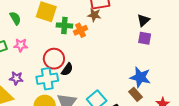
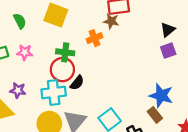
green cross: (64, 25) -> (65, 52), moved
purple square: (145, 38) -> (168, 51), turned -32

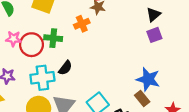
red circle: (62, 70) -> (32, 45), moved

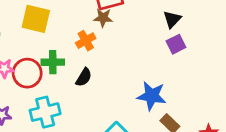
black semicircle: (65, 68) -> (84, 77), moved
blue star: (148, 79) -> (152, 96), moved

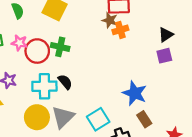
orange cross: (86, 41) -> (120, 30), moved
black semicircle: (84, 77) -> (65, 82), moved, turned -84

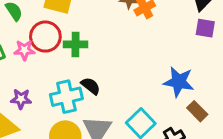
red circle: (37, 51) -> (45, 37), moved
purple square: (164, 56) -> (205, 28), turned 35

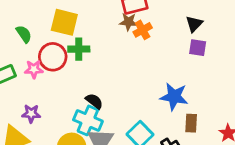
green cross: (75, 44) -> (79, 49), moved
cyan cross: (66, 97) -> (88, 120), moved, turned 36
brown rectangle: (197, 111) -> (191, 123), turned 48

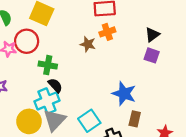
brown star: (128, 22) -> (88, 44), moved
green cross: (79, 49) -> (48, 65), moved
cyan cross: (88, 120) -> (47, 101), turned 35

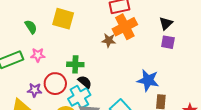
orange cross: (107, 32) -> (125, 27), size x1.6
red circle: (27, 41) -> (55, 84), moved

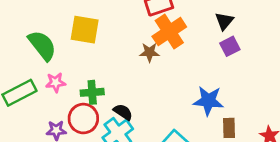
green semicircle: (31, 27) -> (42, 45), size x1.6
purple square: (168, 42) -> (230, 46), turned -32
green cross: (75, 64) -> (92, 92), moved

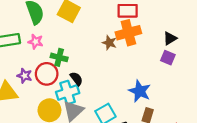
purple square: (230, 46) -> (168, 58), turned 32

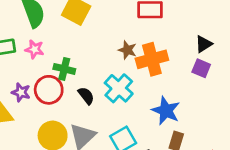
orange cross: (128, 33) -> (152, 59), moved
cyan cross: (68, 93) -> (119, 88), moved, turned -30

